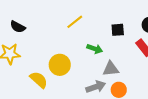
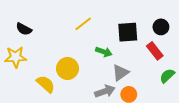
black square: (118, 30) -> (128, 32), size x1.5
gray triangle: (111, 69) -> (120, 73), turned -30

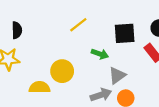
black semicircle: (24, 29) -> (17, 30), turned -119
yellow semicircle: (46, 84) -> (40, 87), turned -42

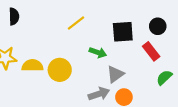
black semicircle: (17, 30) -> (14, 16), moved
yellow semicircle: (40, 87) -> (32, 65), moved

